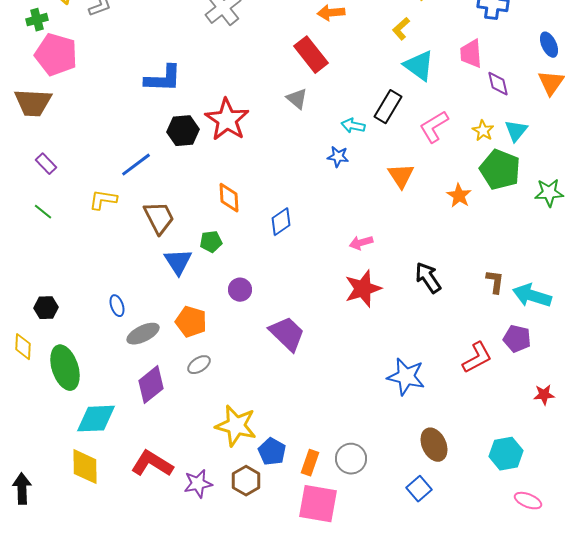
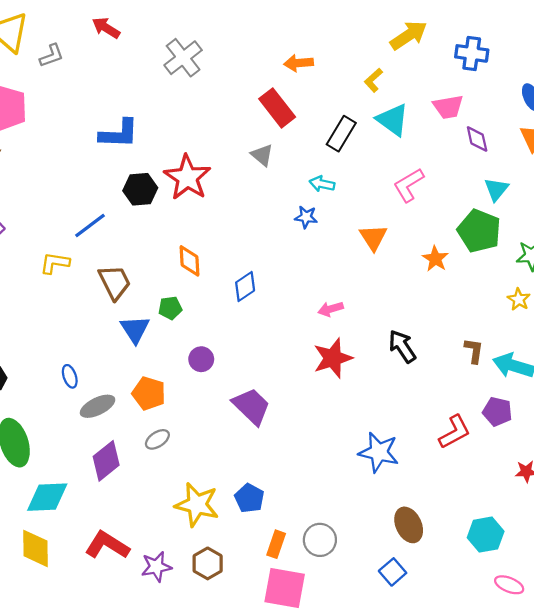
pink trapezoid: (471, 54) -> (448, 107), turned -96
black rectangle: (388, 107) -> (341, 134), moved
yellow star: (483, 131) -> (519, 299), moved
blue pentagon: (272, 452) -> (249, 498), moved

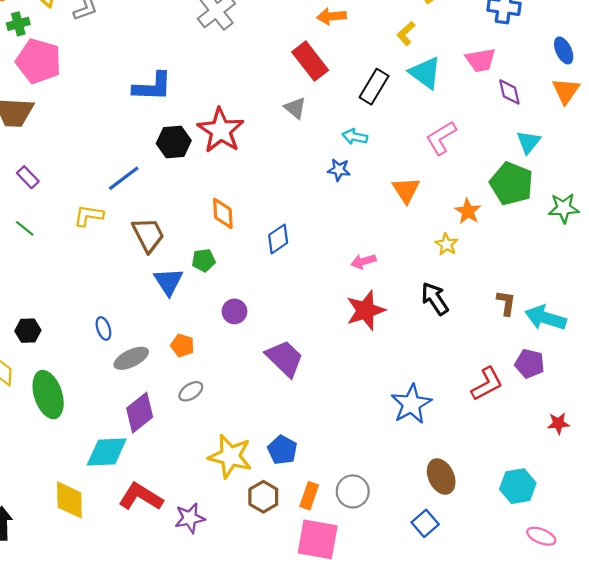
yellow star: (519, 299) -> (446, 244), moved
orange pentagon: (149, 393) -> (182, 346), size x0.7
blue star: (379, 452) -> (411, 404), turned 30
cyan diamond: (47, 497) -> (107, 452), moved
brown hexagon: (208, 563) -> (263, 497), moved

